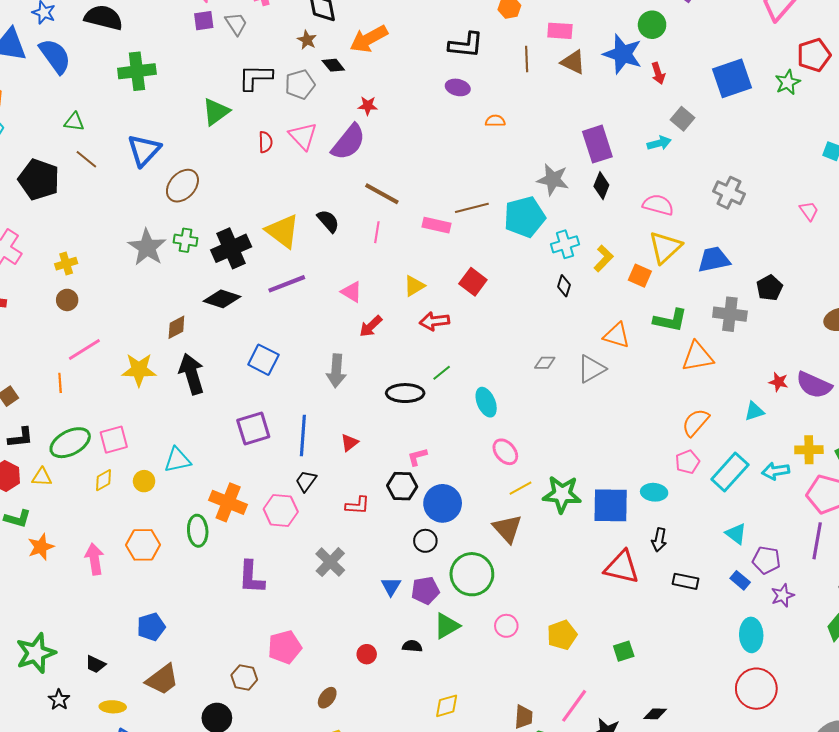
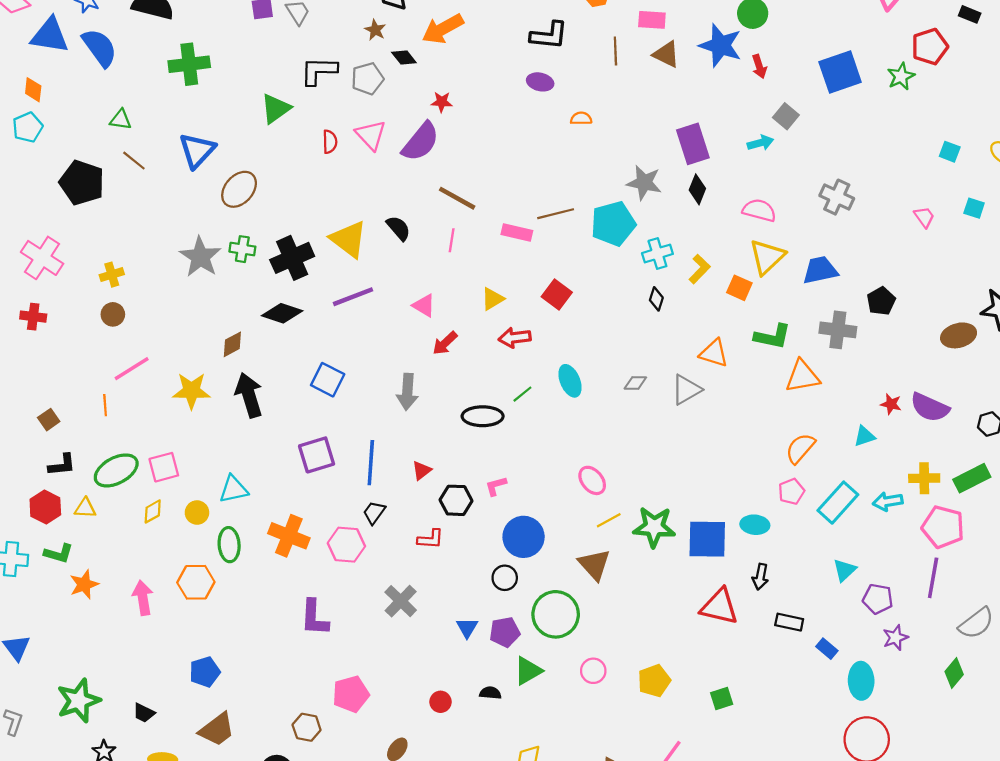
cyan ellipse: (486, 402) -> (570, 381), moved
black hexagon: (402, 486) -> (456, 500), moved
green ellipse: (198, 531) -> (229, 545), moved
cyan triangle: (736, 534) -> (845, 570), turned 40
blue rectangle: (740, 580) -> (827, 649), moved

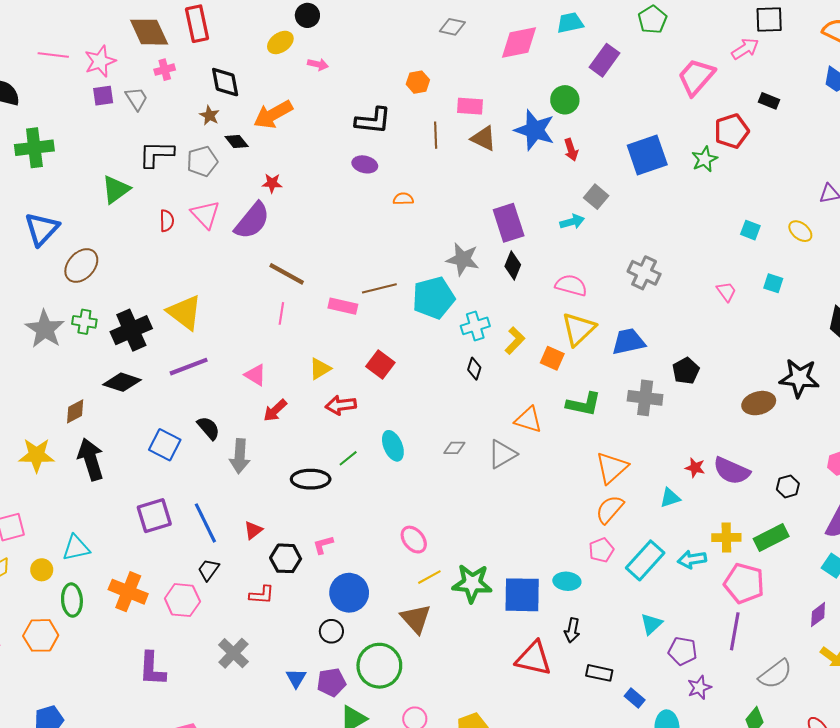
black semicircle: (398, 228) -> (208, 428), moved
orange triangle: (802, 376) -> (612, 468), moved, turned -32
blue line: (371, 463) -> (205, 523), turned -30

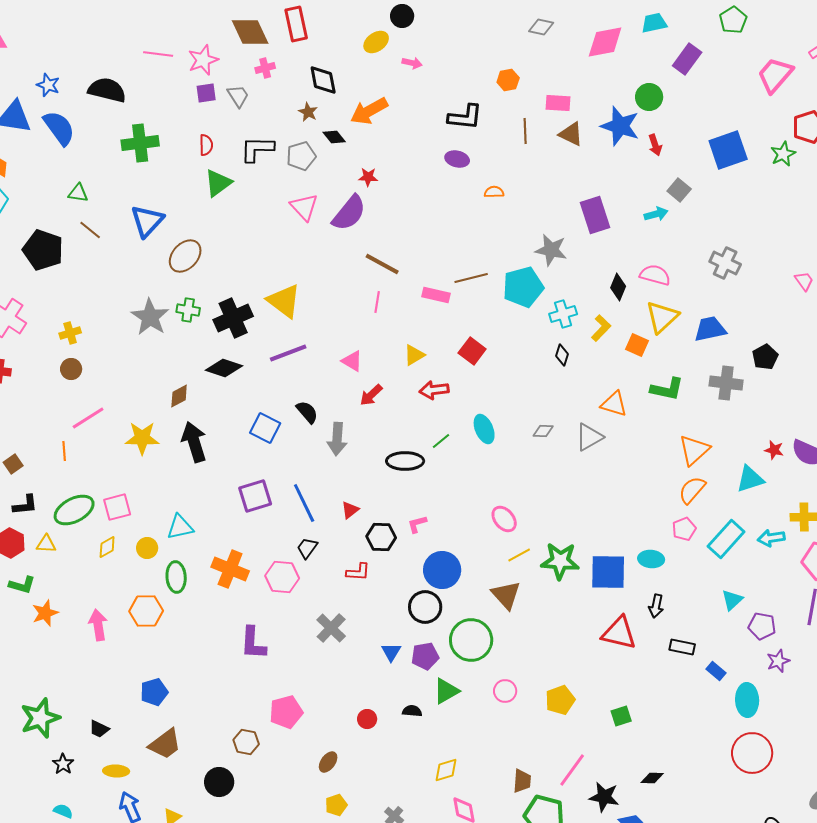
red semicircle: (167, 221) -> (206, 145), moved
black diamond: (513, 266) -> (618, 287), moved
cyan triangle: (670, 498) -> (750, 479), size x1.4
black circle: (331, 631) -> (425, 607), size x1.4

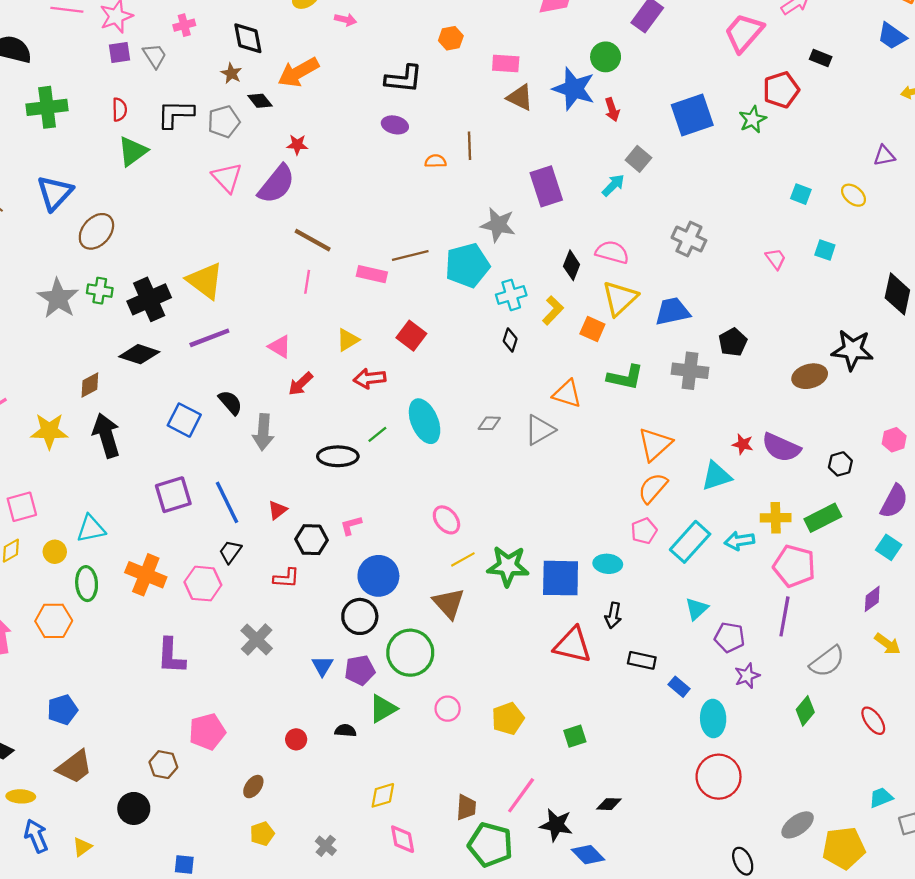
brown line: (525, 131) -> (470, 146), moved
cyan arrow: (656, 214) -> (613, 185), turned -30
cyan ellipse: (484, 429) -> (425, 421), size x1.4

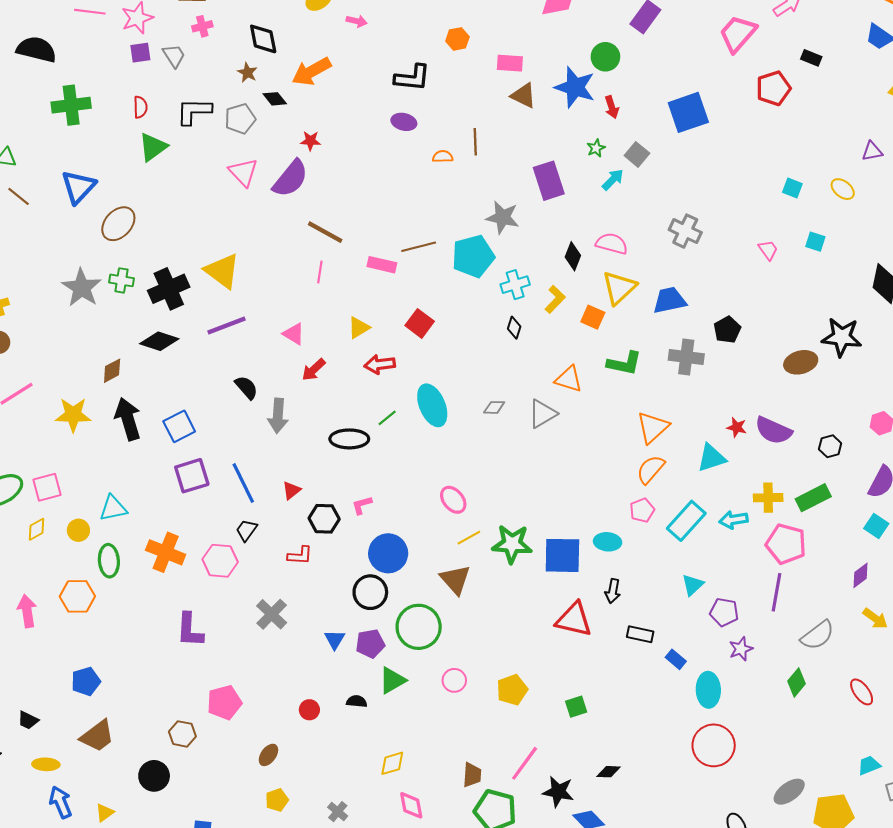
green star: (753, 119) -> (596, 148), moved, size x0.7
blue square: (184, 420) -> (179, 426), moved, turned 36

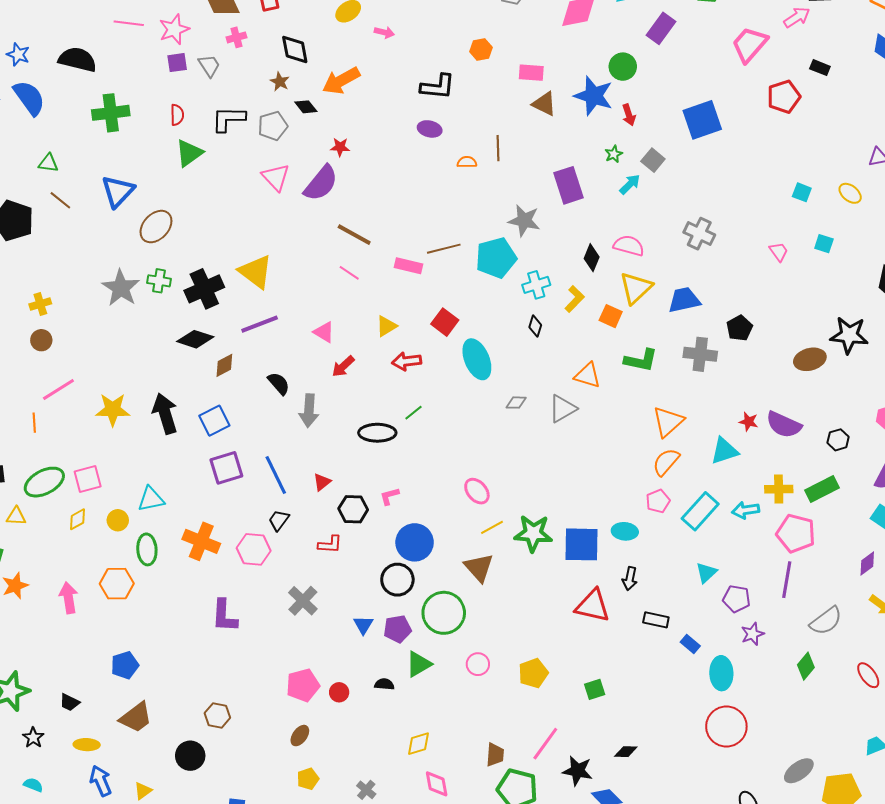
pink line: (320, 272) -> (349, 273), turned -65
brown diamond: (112, 371) -> (224, 365), moved
cyan ellipse: (432, 405) -> (477, 359), moved
pink pentagon: (224, 702) -> (303, 685), moved

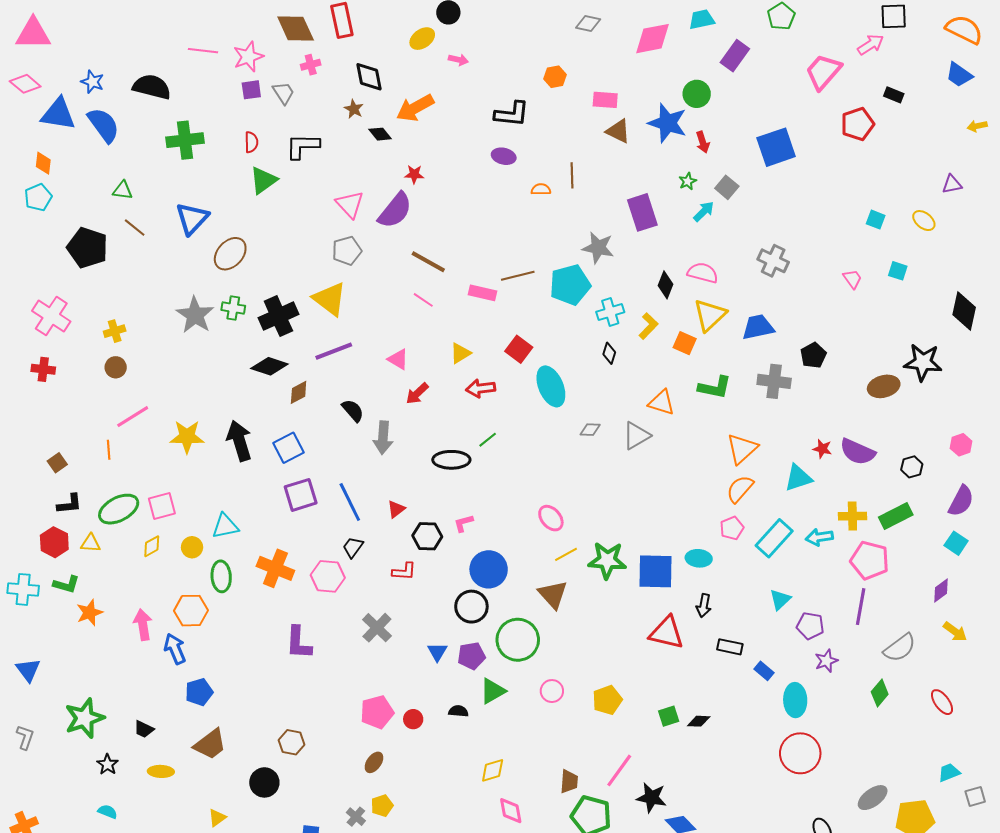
gray pentagon: (273, 126) -> (347, 251), moved
black diamond: (626, 752) -> (699, 721), moved
blue arrow: (101, 781) -> (175, 649), moved
gray cross: (366, 790) -> (356, 817), moved

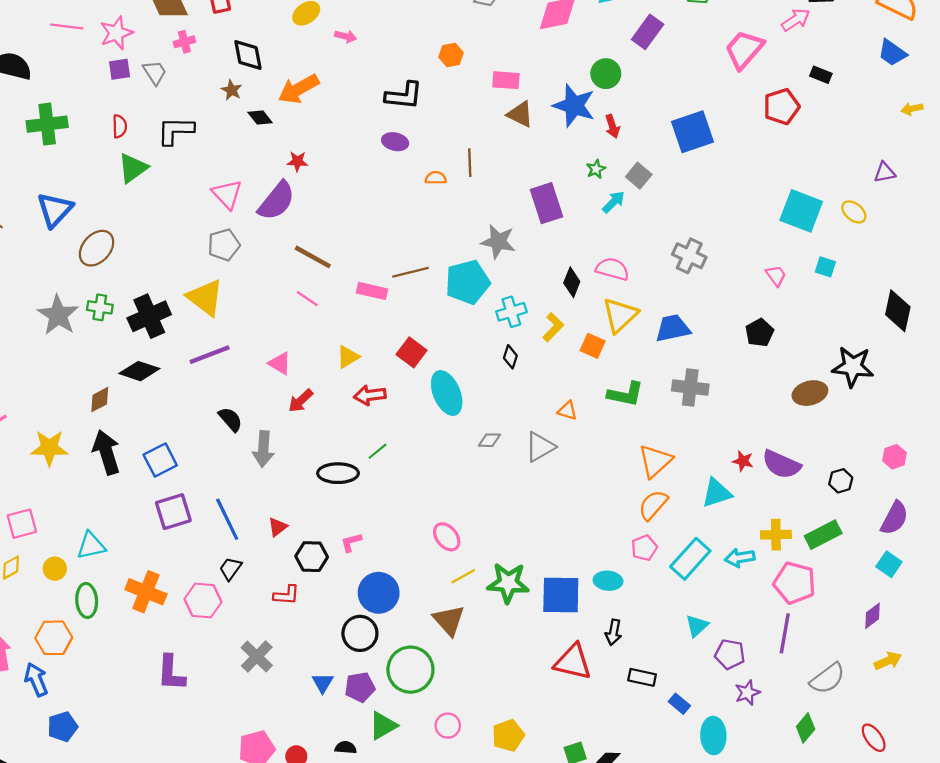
cyan square: (876, 220) -> (801, 211), size x2.0
black pentagon: (813, 355) -> (759, 333), moved
brown diamond: (299, 392) -> (100, 400), moved
orange triangle: (661, 402) -> (567, 411), size x0.7
yellow arrow: (955, 632) -> (888, 661), turned -60

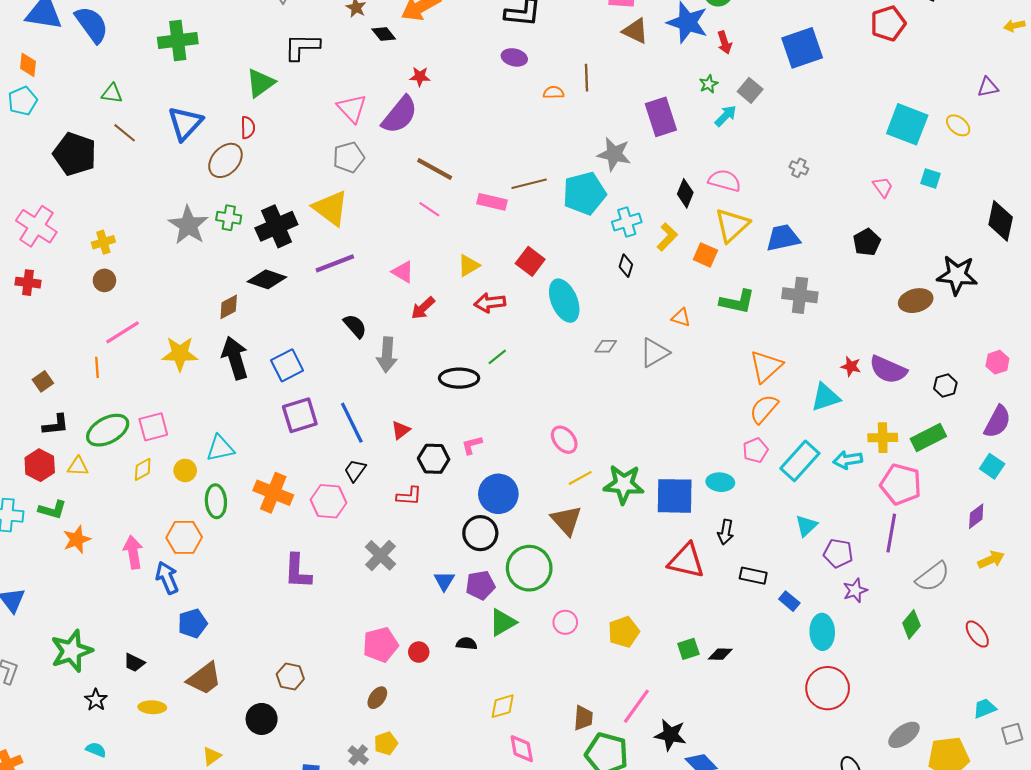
red semicircle: (120, 126) -> (248, 128), moved
gray cross: (689, 256) -> (799, 168), size x0.6

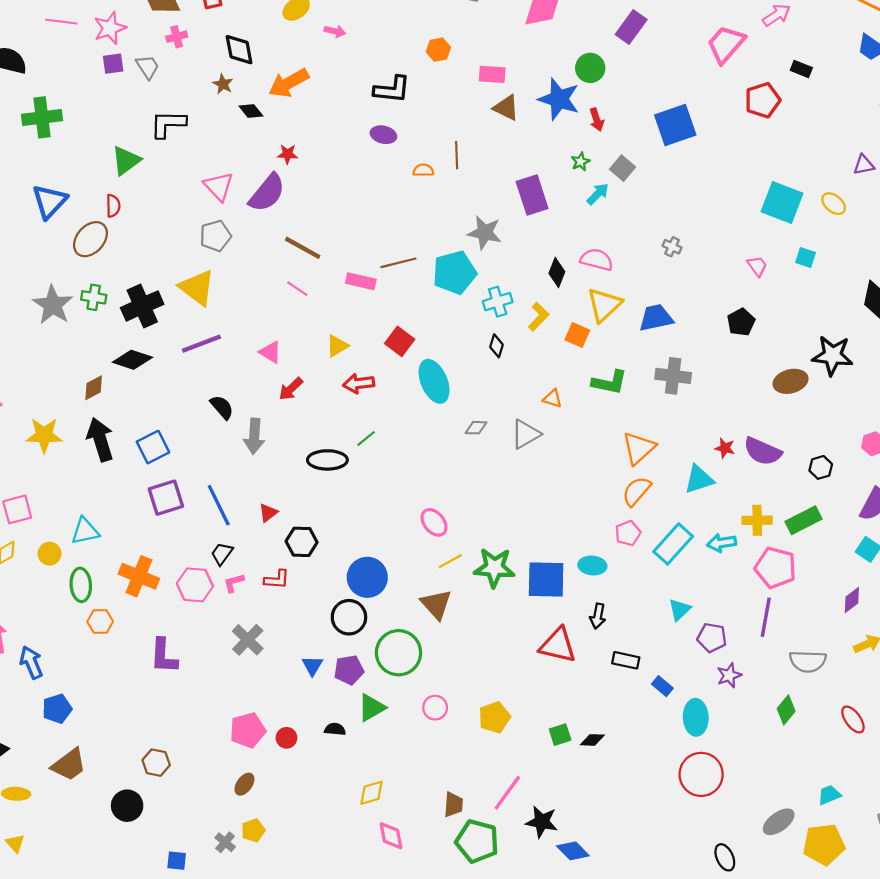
pink L-shape: (472, 445) -> (234, 583), moved
orange hexagon: (184, 537) -> (100, 621), moved, size x0.7
gray semicircle: (933, 577) -> (808, 661), turned 39
cyan trapezoid: (985, 708) -> (829, 795), moved
yellow triangle: (212, 756) -> (15, 843), moved, turned -36

